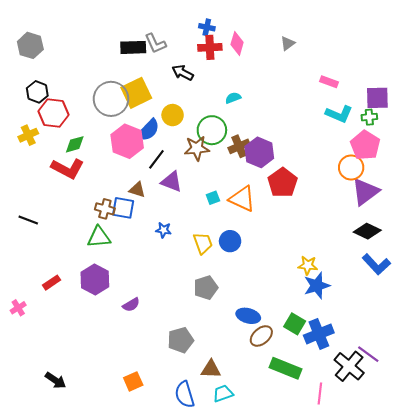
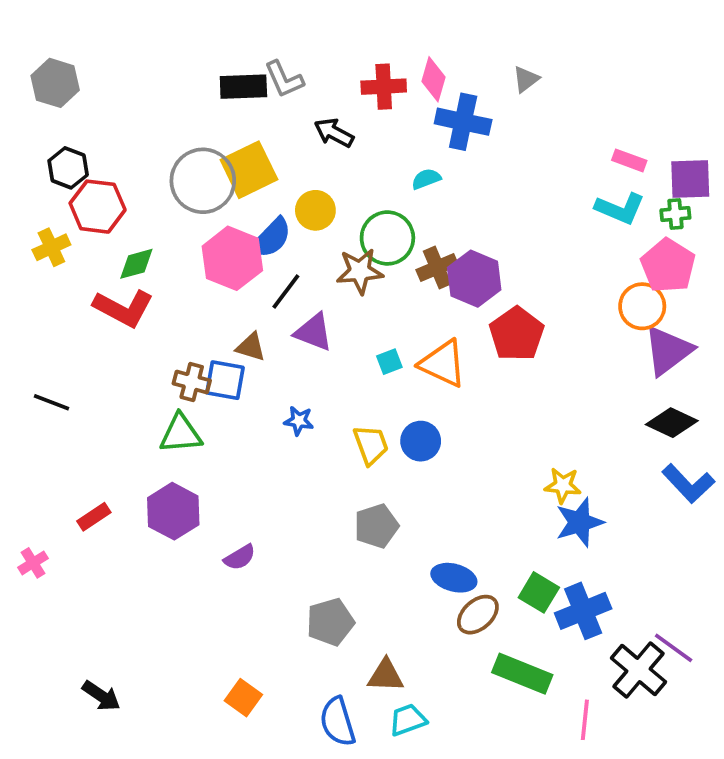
blue cross: (207, 27) -> (463, 122), moved, size x1.8
pink rectangle: (329, 82) -> (629, 160), moved
orange square: (133, 381) -> (243, 698), turned -30

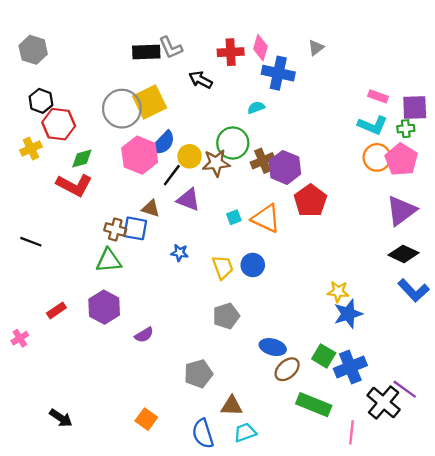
yellow circle: (315, 210) -> (190, 156), moved
orange circle: (642, 306) -> (377, 157), moved

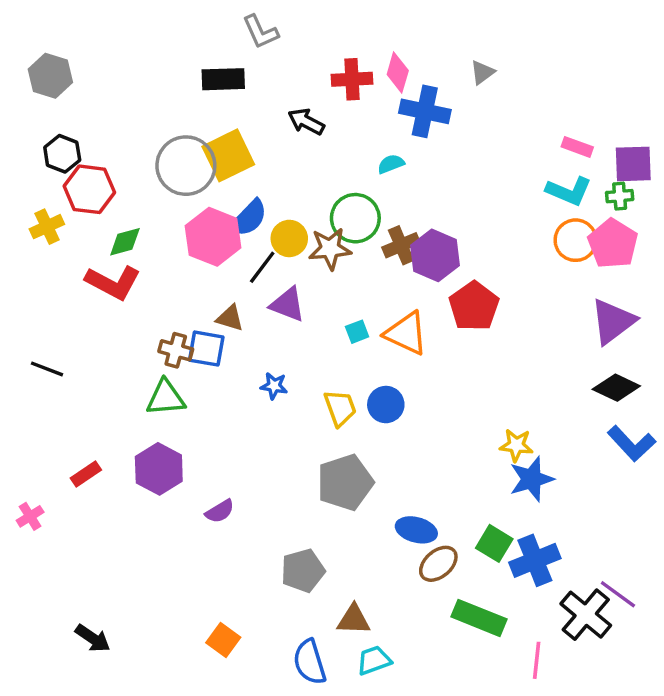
gray L-shape: (171, 48) -> (260, 32), moved
gray pentagon: (226, 316) -> (345, 482), size x1.4

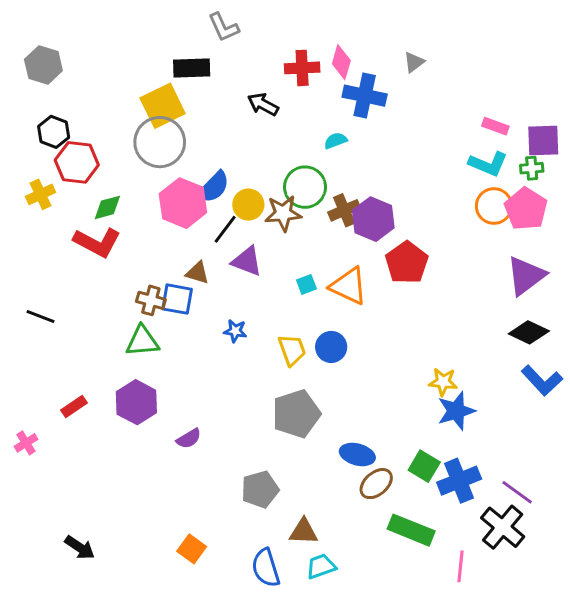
yellow square: (228, 155) -> (163, 106), moved
purple line: (618, 594) -> (517, 492), moved

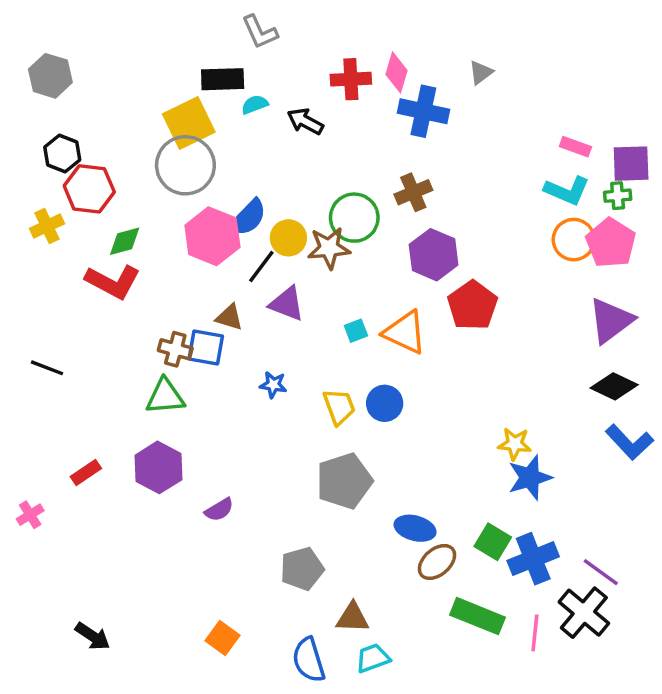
cyan semicircle: (336, 141) -> (255, 104), moved
brown cross: (344, 210) -> (413, 192), moved
pink line: (461, 566) -> (535, 633), moved

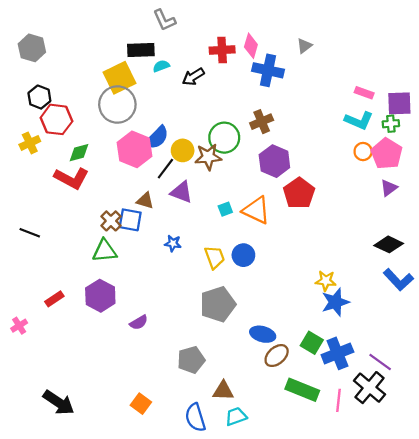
black arrow: (305, 121) -> (193, 77), turned -60
orange circle: (574, 240) -> (363, 152), size x0.7
purple triangle: (611, 321) -> (389, 188), moved, size x0.6
brown cross: (175, 349) -> (111, 221), turned 30
black arrow: (93, 636) -> (59, 403), size x1.4

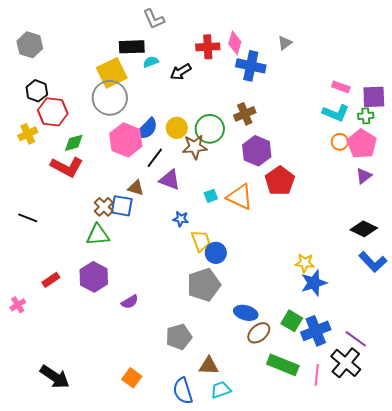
yellow circle: (183, 150) -> (177, 128), moved
blue star: (173, 243) -> (181, 219), moved
blue circle: (243, 255) -> (216, 253), moved

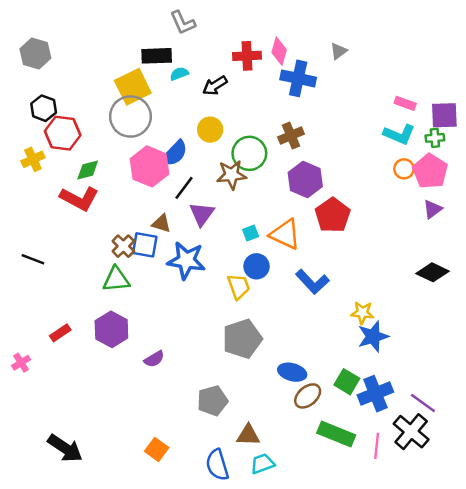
yellow circle: (177, 128) -> (210, 130), moved
purple triangle: (170, 180) -> (202, 214), turned 45
blue star: (181, 219) -> (186, 260), moved, size x2.0
blue circle: (216, 253) -> (257, 266), moved
blue L-shape: (373, 262) -> (312, 282), moved

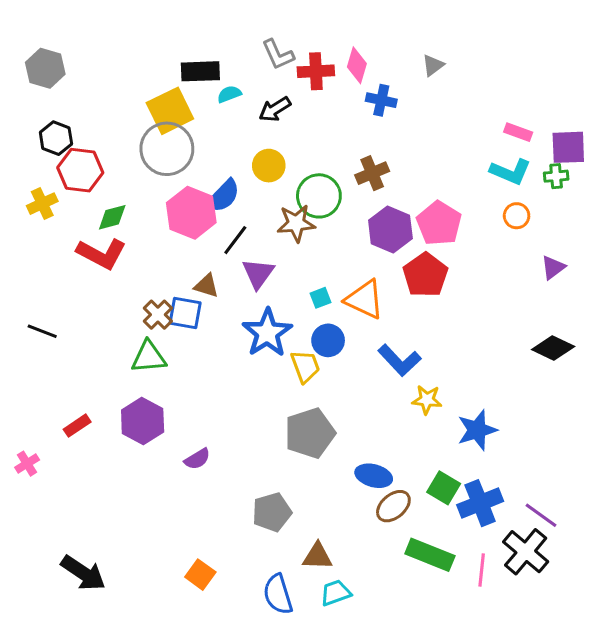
gray L-shape: (183, 23) -> (278, 55), moved
blue cross: (298, 78) -> (381, 100), size x0.7
pink pentagon: (430, 171) -> (439, 223), moved
blue star: (186, 260) -> (267, 333), moved, turned 30
yellow star: (362, 313) -> (427, 400), moved

